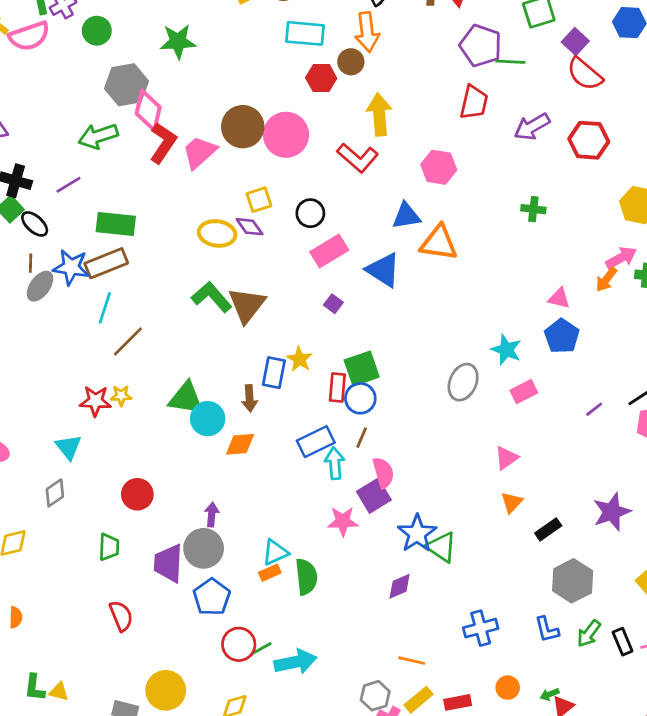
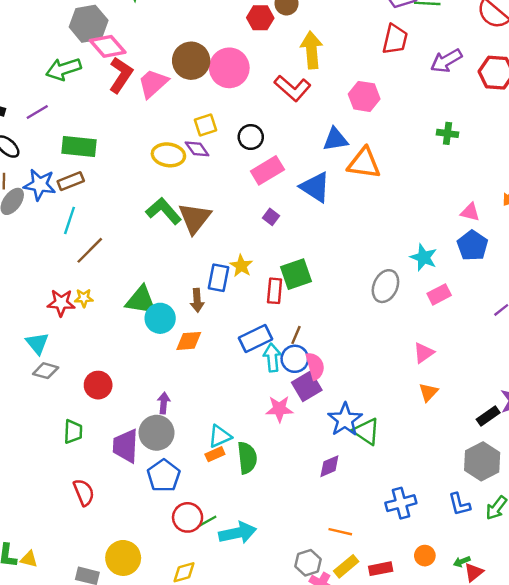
pink diamond: (148, 110) -> (108, 46), turned -54
brown rectangle: (106, 263) -> (71, 181), size x0.7
blue circle: (360, 398) -> (295, 359), moved
gray diamond: (55, 493) -> (46, 371), moved, turned 50
black rectangle: (548, 529) -> (488, 416), moved

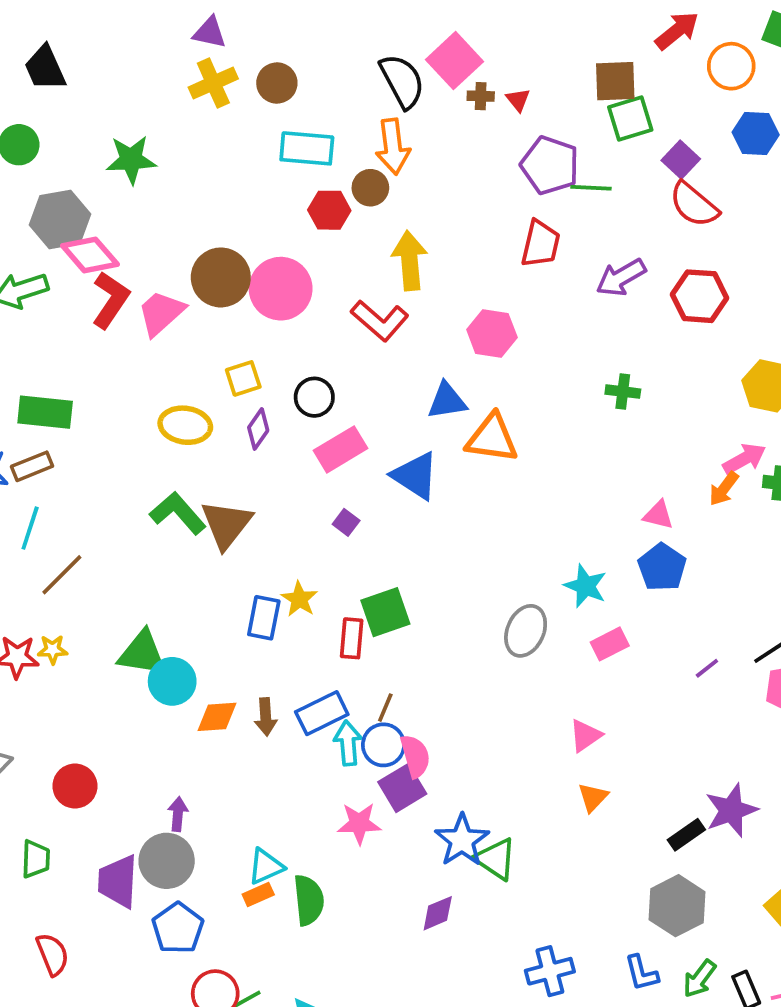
purple diamond: (197, 149) -> (258, 429), moved, turned 70
brown arrow: (197, 300) -> (266, 717), moved

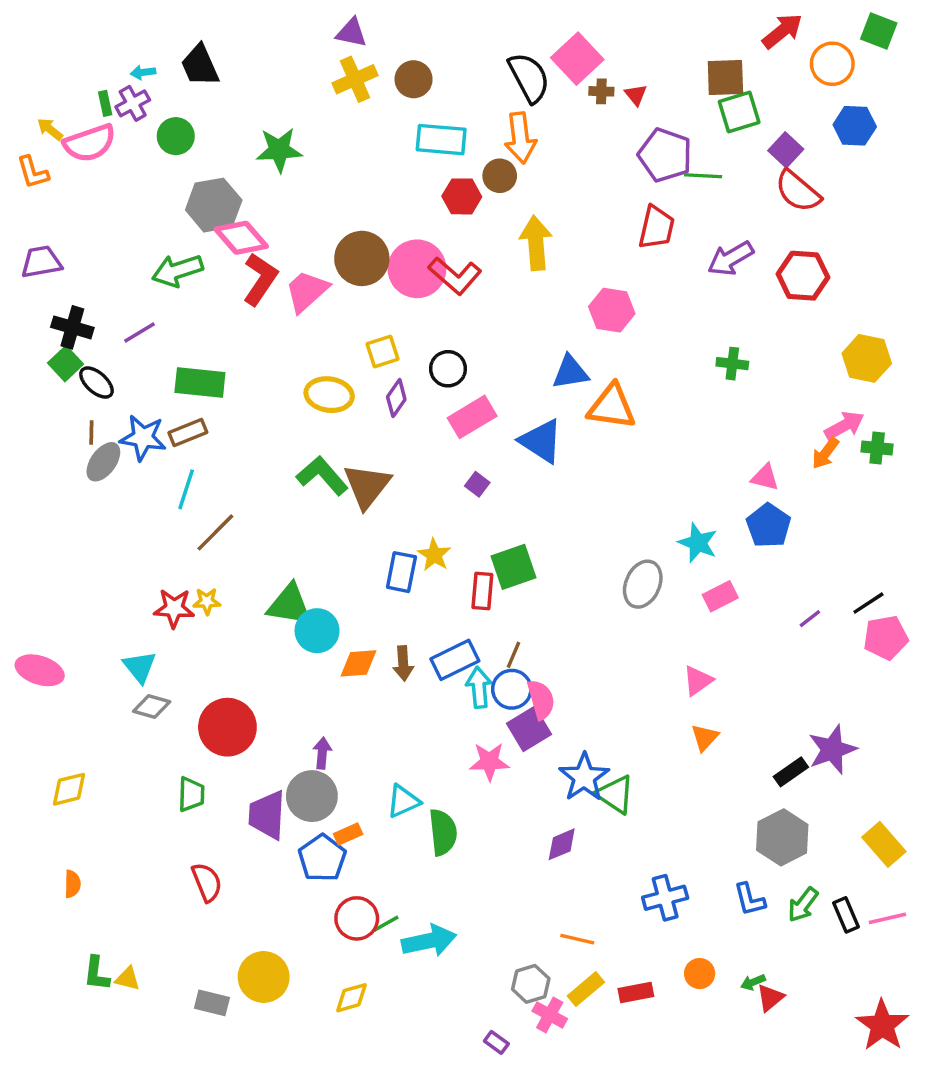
red L-shape: (380, 320) -> (455, 276), moved
red circle: (75, 786) -> (227, 727), size x1.4
orange rectangle: (258, 894) -> (348, 834), moved

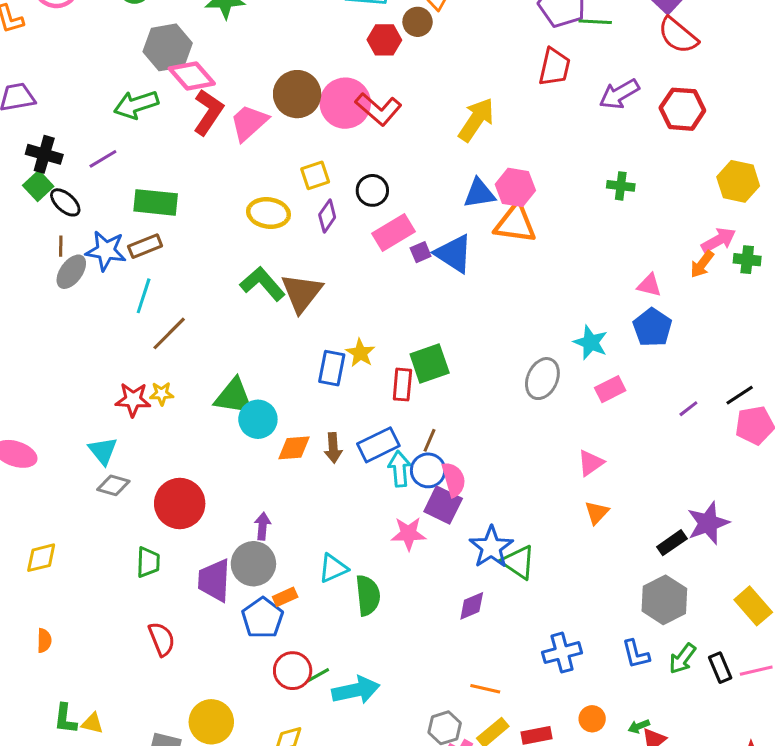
yellow arrow: (536, 243) -> (476, 120), moved, turned 39
pink hexagon: (612, 310) -> (515, 187), moved
purple square: (477, 484) -> (421, 252), moved, turned 30
purple square: (529, 729) -> (443, 505), turned -33

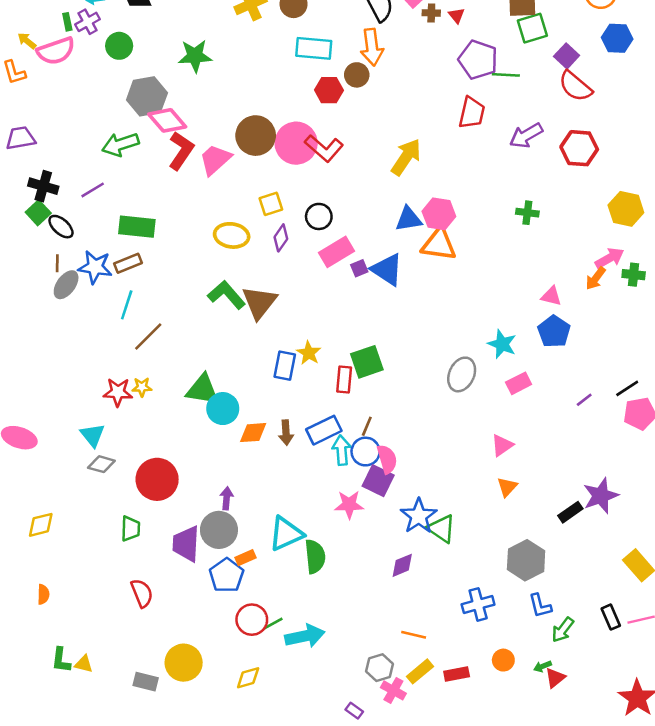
cyan triangle: (333, 568) -> (286, 534), size x1.4
gray hexagon: (664, 600) -> (526, 560), moved
green arrow: (682, 659) -> (563, 630), moved

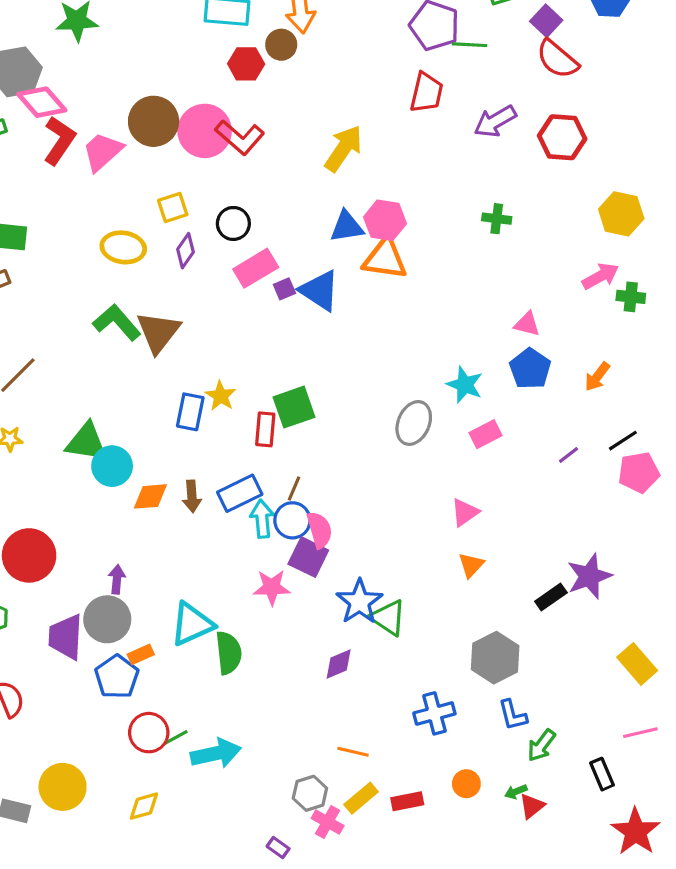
orange arrow: (596, 278) -> (597, 377), moved
black rectangle: (611, 617) -> (602, 774), moved

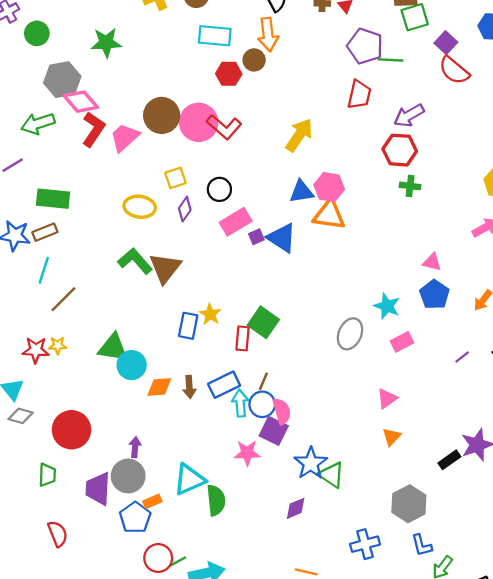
red hexagon: (562, 137) -> (400, 150), moved
green square: (294, 407) -> (263, 322), turned -36

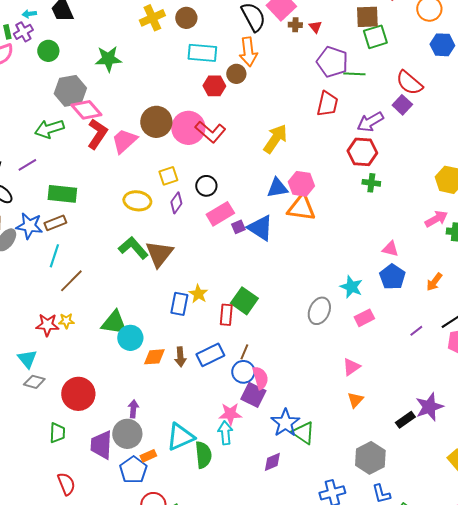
purple square: (446, 43) -> (402, 105), moved
cyan arrow: (240, 403) -> (225, 433), moved

